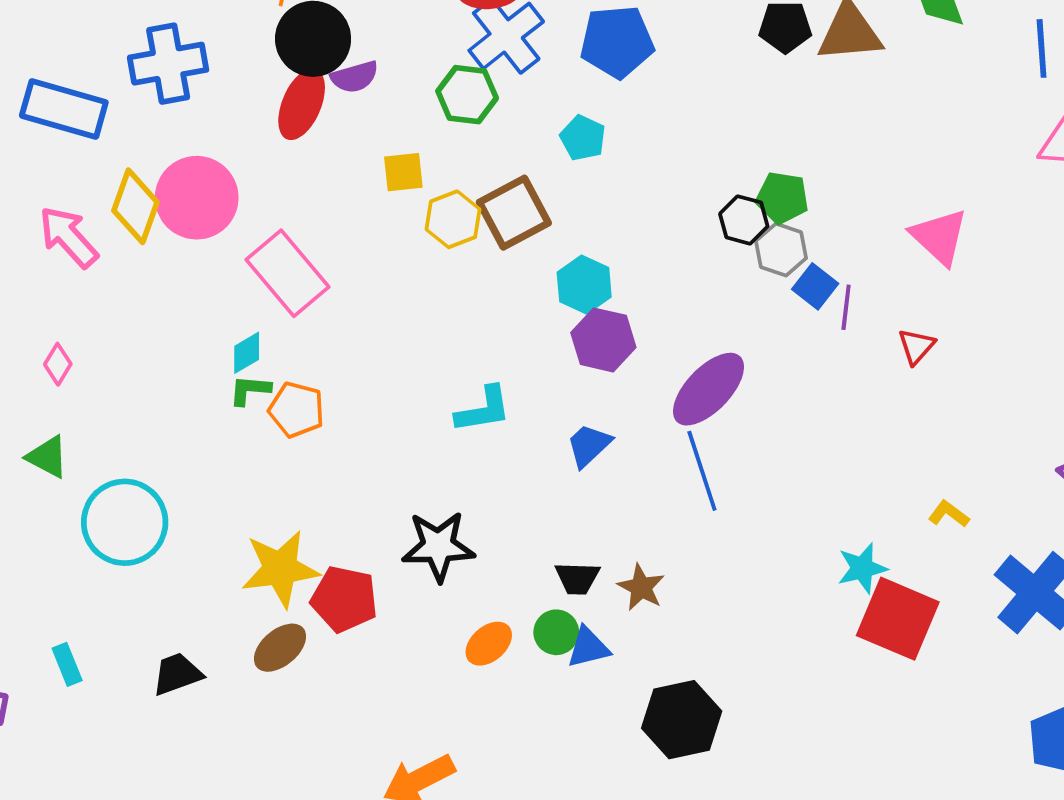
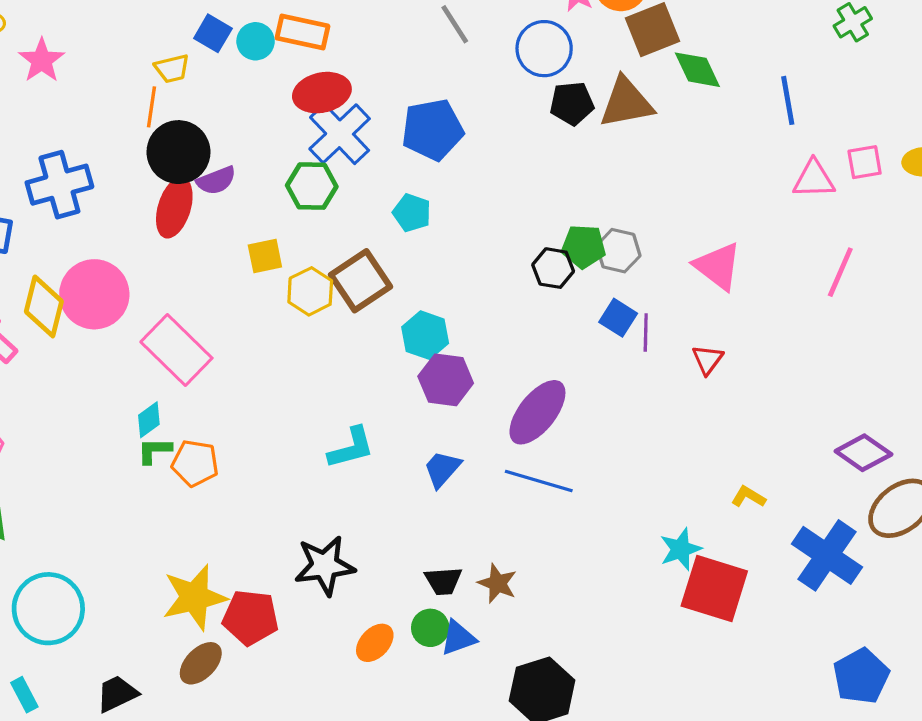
gray hexagon: (781, 250) -> (618, 251), moved
blue line: (702, 471) -> (539, 481), turned -50
cyan circle: (125, 522) -> (48, 609), moved

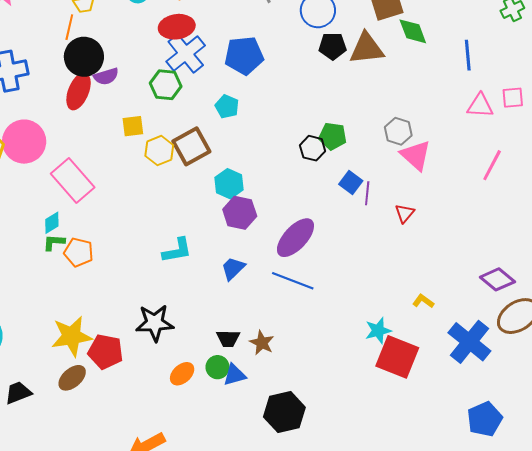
gray hexagon: (618, 251) -> (398, 131), moved

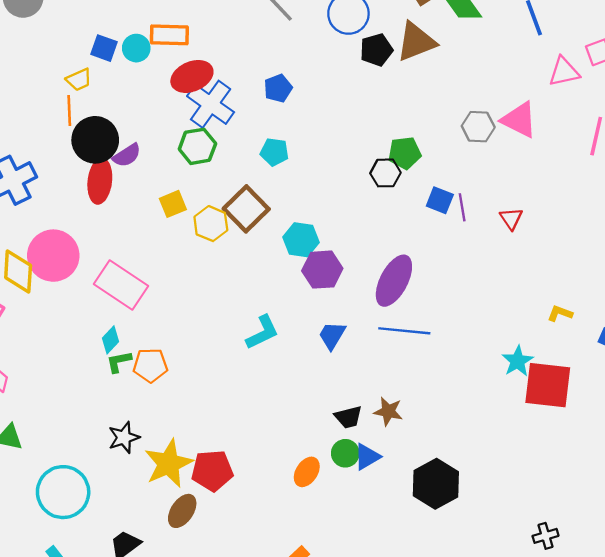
blue pentagon: (244, 56) -> (278, 88), size x0.6
pink triangle: (416, 155) -> (519, 120), moved
black star: (155, 323) -> (124, 438), moved, size x0.7

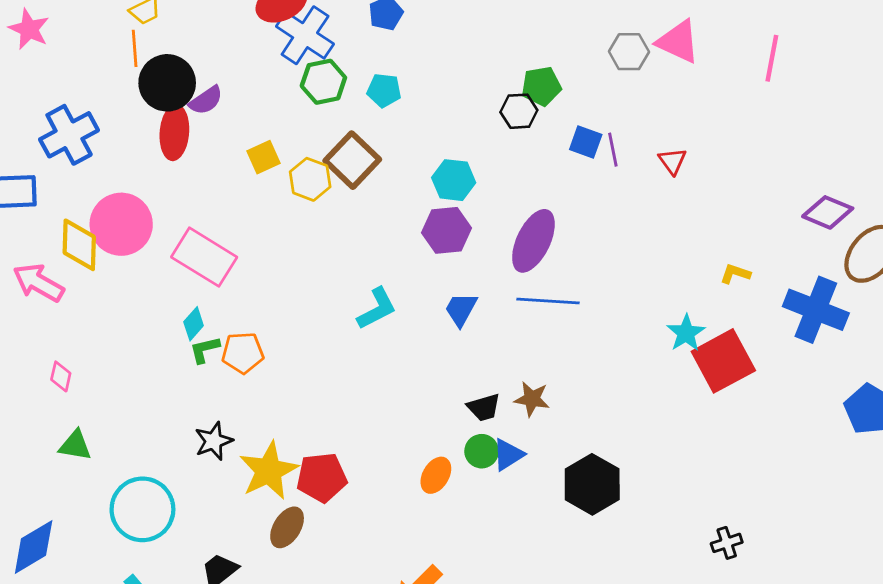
green hexagon: (197, 146) -> (323, 82), moved
cyan hexagon: (301, 240) -> (454, 180), moved
red square: (548, 385) -> (723, 361), turned -33

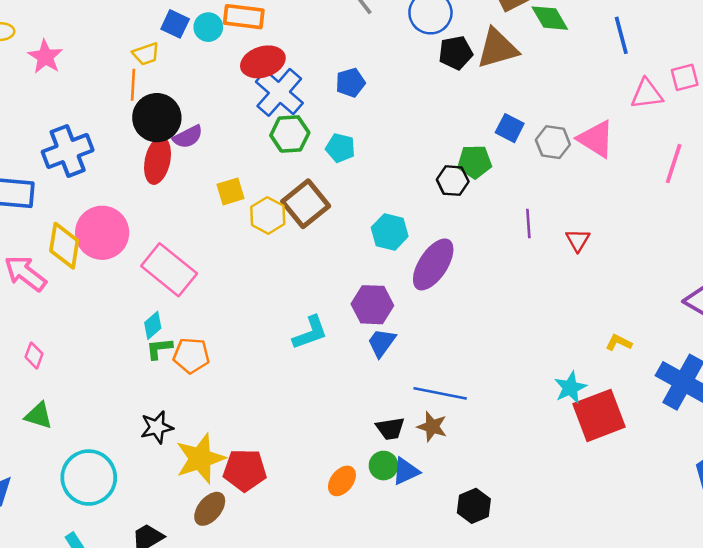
blue square: (586, 142) -> (510, 128), moved
purple hexagon: (446, 230) -> (372, 305), moved
purple ellipse: (533, 241) -> (433, 264), moved
blue line: (548, 301) -> (440, 393), moved
black hexagon: (592, 484) -> (474, 506), size x0.7

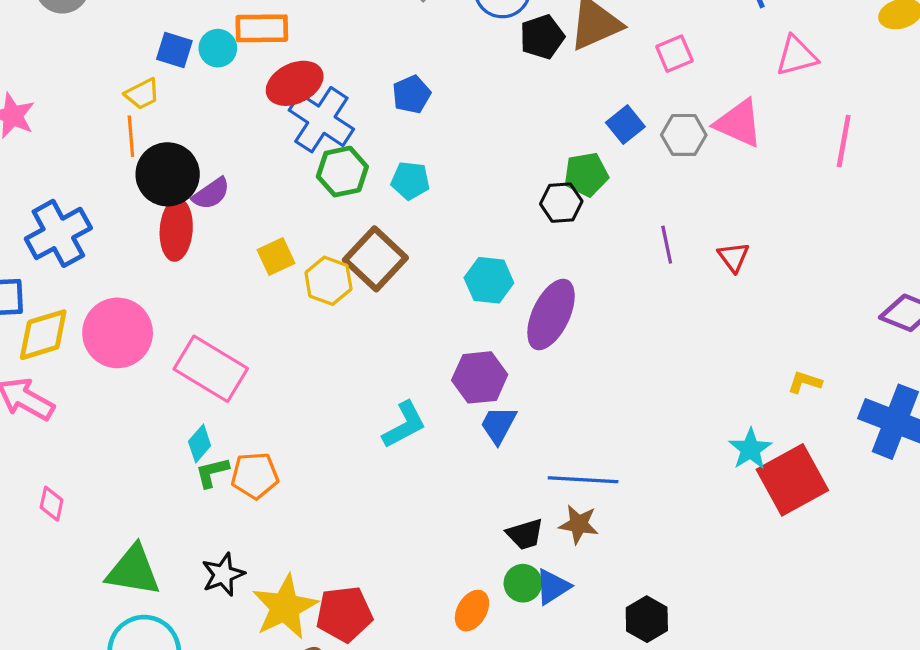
pink square: (685, 77) -> (674, 54), moved
blue square: (510, 128) -> (625, 125), turned 32
yellow diamond: (64, 246) -> (43, 335), moved, turned 72
green triangle: (39, 416) -> (133, 571), moved, size x1.5

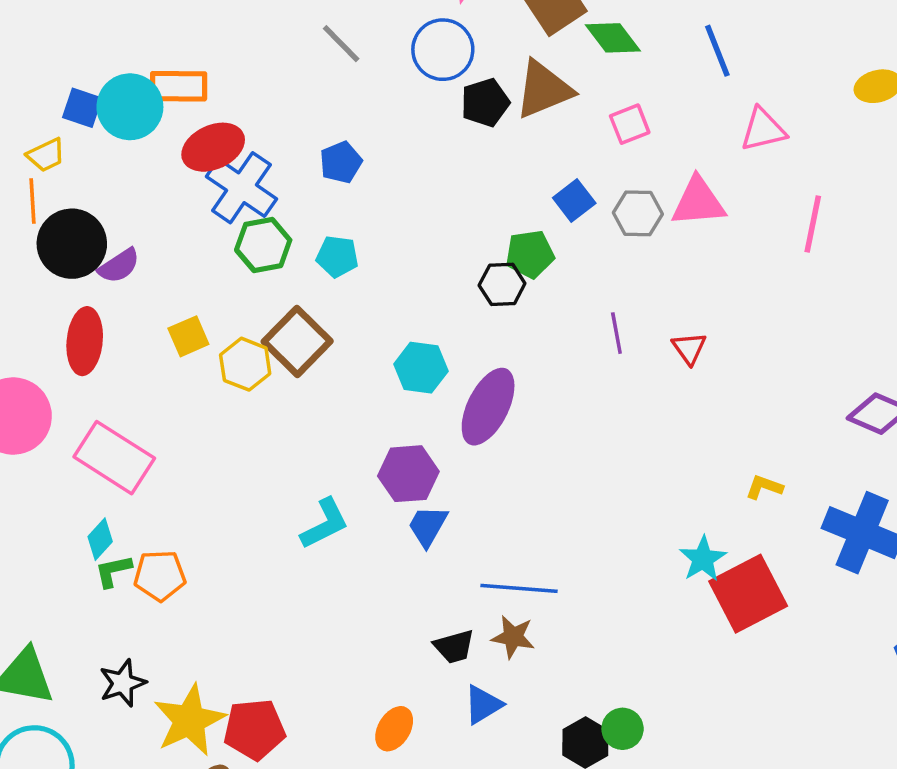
cyan circle: (218, 48) -> (130, 107), size x1.6
pink triangle: (739, 123) -> (698, 202), turned -30
red ellipse: (176, 230) -> (85, 341), moved
green circle: (523, 583) -> (623, 729), moved

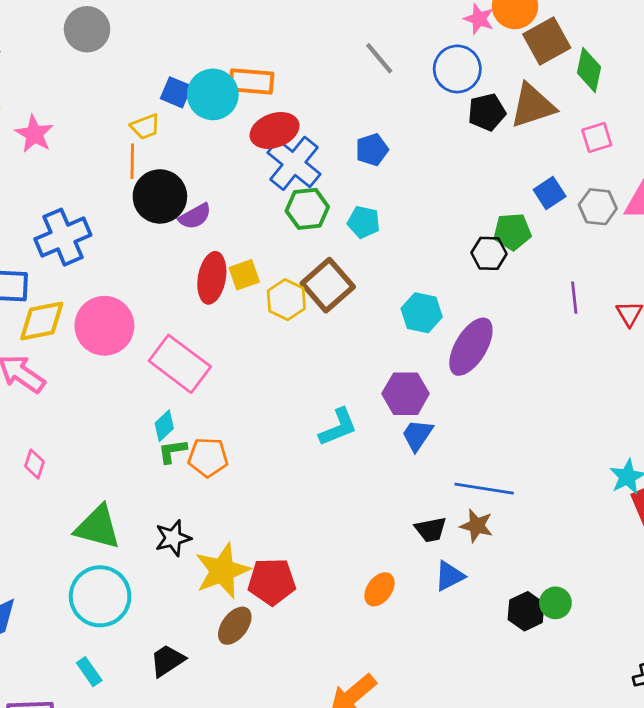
green diamond: (613, 38) -> (589, 70), turned 45
red ellipse: (85, 341) -> (212, 278), moved

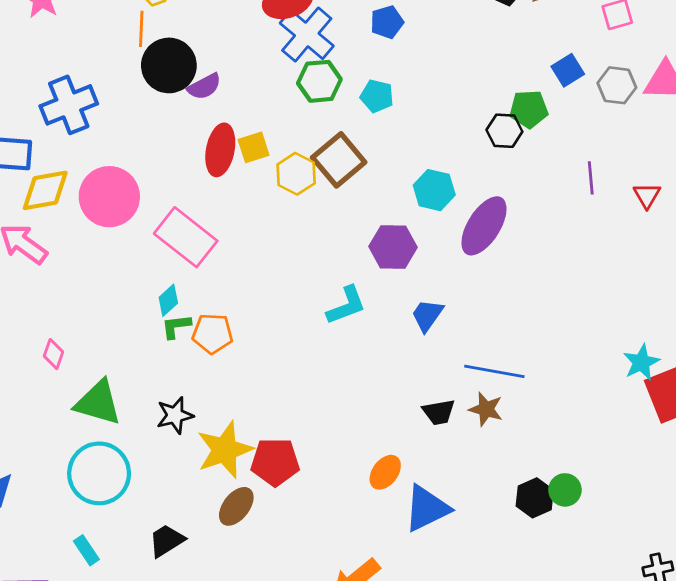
purple hexagon: (406, 394) -> (393, 247), moved
pink diamond: (35, 464) -> (53, 354), moved
blue triangle: (449, 576) -> (427, 508), moved, size x1.5

